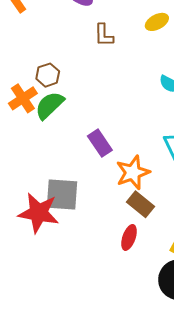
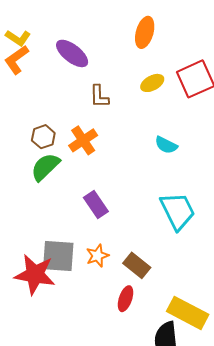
orange cross: (23, 98) -> (83, 140), moved
orange star: (133, 173) -> (97, 256), moved, size x0.7

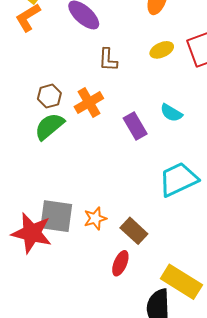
purple rectangle: (96, 204) -> (135, 126), moved
cyan trapezoid: (178, 211) -> (178, 179), turned -93

